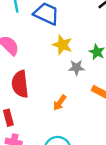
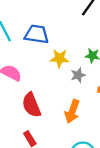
orange arrow: (60, 103) -> (72, 111), size x1.5

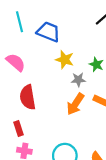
orange arrow: (72, 111) -> (75, 104), moved

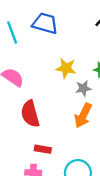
blue trapezoid: (49, 32) -> (45, 23), moved
red rectangle: (18, 128) -> (43, 149), moved, turned -56

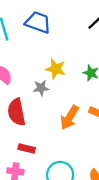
gray star: (83, 88) -> (41, 88), moved

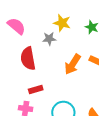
red rectangle: (27, 149) -> (36, 89), turned -32

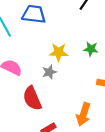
orange arrow: (73, 64) -> (83, 114), moved

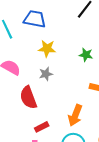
yellow star: (59, 52) -> (47, 49), moved

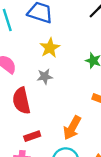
yellow star: (47, 49) -> (50, 48), turned 30

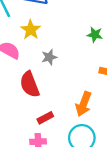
yellow star: (50, 48) -> (31, 30), moved

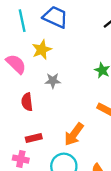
red semicircle: (30, 84) -> (27, 102), size x0.7

